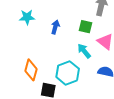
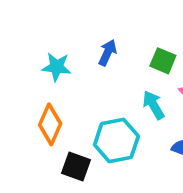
cyan star: (27, 17) -> (57, 67), moved

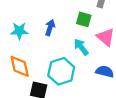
blue arrow: (108, 53) -> (50, 28), moved
orange diamond: (50, 124) -> (20, 66), turned -30

